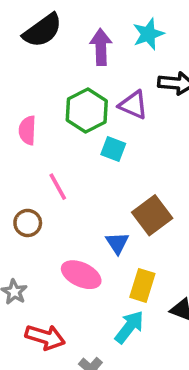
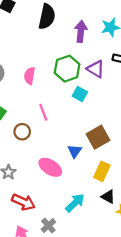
black semicircle: (43, 30) -> (47, 17), turned -50
yellow rectangle: (142, 285) -> (102, 171), moved

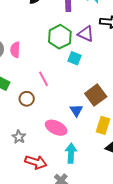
pink semicircle: (30, 76) -> (15, 50), moved
cyan arrow: (75, 203) -> (71, 153), moved, turned -36

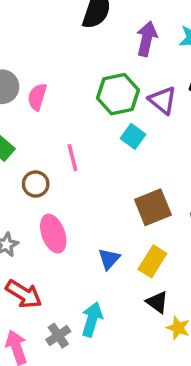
blue triangle: (76, 110) -> (109, 259), moved
pink ellipse: (56, 128) -> (53, 234), moved, turned 30
cyan arrow: (71, 153) -> (92, 319), moved

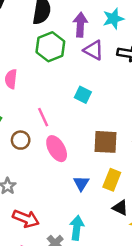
green hexagon: (118, 94) -> (50, 47), moved
purple triangle: (163, 100) -> (94, 50), moved
brown square: (153, 207) -> (106, 142), turned 35
pink ellipse: (53, 234) -> (57, 149), moved

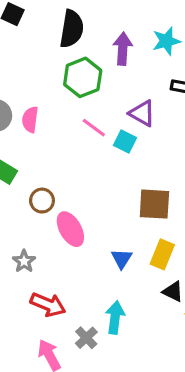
purple triangle: (94, 50) -> (142, 113), moved
pink line: (43, 117) -> (94, 128), moved, turned -30
pink ellipse: (57, 149) -> (70, 229), moved

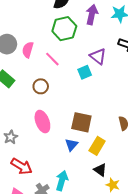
pink line: (94, 128) -> (52, 59), moved
cyan square: (125, 141) -> (85, 72), turned 32
brown circle: (42, 201) -> (41, 86), moved
brown square: (154, 204) -> (81, 122), moved

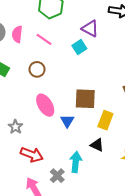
blue triangle: (71, 145) -> (67, 121), moved
black triangle: (100, 170) -> (97, 145), moved

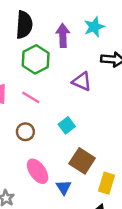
cyan square: (79, 47) -> (67, 125), moved
brown square: (85, 99) -> (82, 161), turned 35

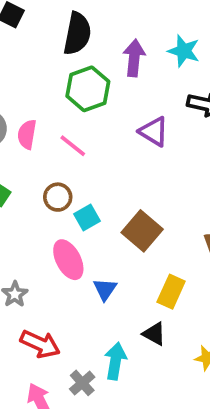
cyan star: (94, 27) -> (184, 51), turned 30
cyan square: (67, 125) -> (87, 218), moved
brown square: (82, 161) -> (142, 231), moved

